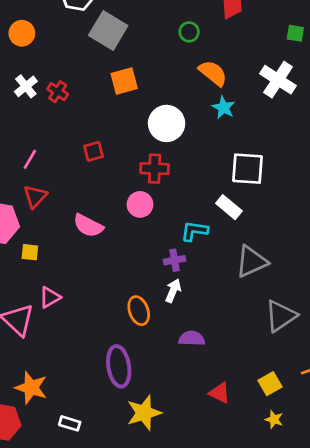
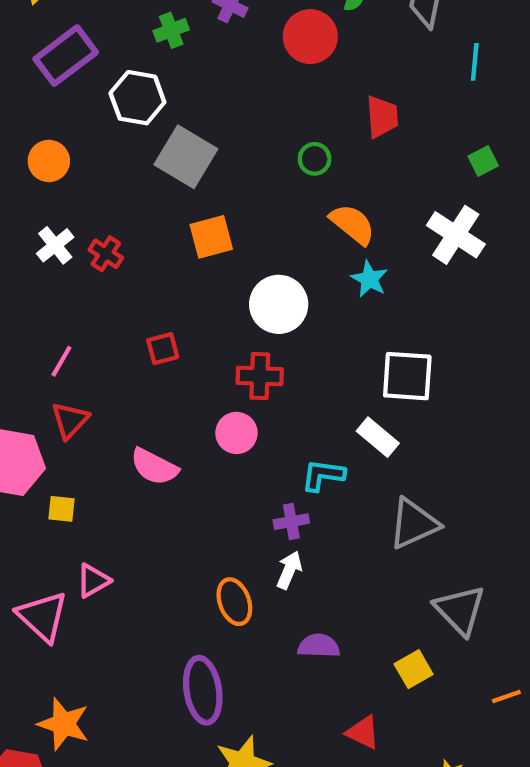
green square: (295, 33) -> (483, 161), turned -36
gray triangle: (281, 316) -> (460, 610), turned -40
yellow square: (270, 384) -> (414, 669), moved

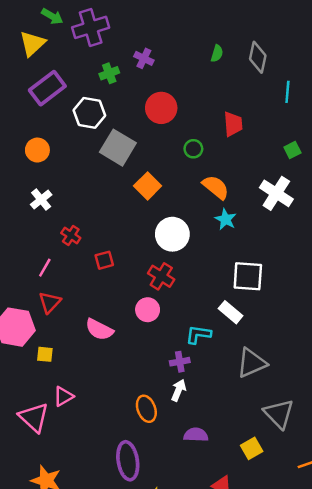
red circle: (310, 37) -> (161, 108), moved
orange square: (211, 237) -> (148, 186), moved, turned -30
red cross: (106, 254) -> (71, 235), moved
red cross: (260, 376) -> (161, 276), turned 30

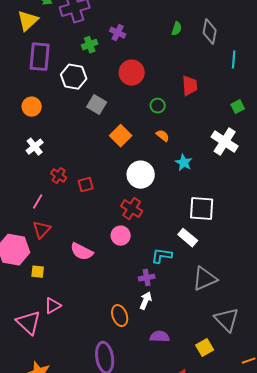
purple rectangle: (47, 88) -> (40, 57), turned -48
gray square: (118, 148) -> (97, 105), size x0.7
orange semicircle: (216, 187) -> (163, 136), moved, size x0.6
red square: (104, 260) -> (86, 185), moved

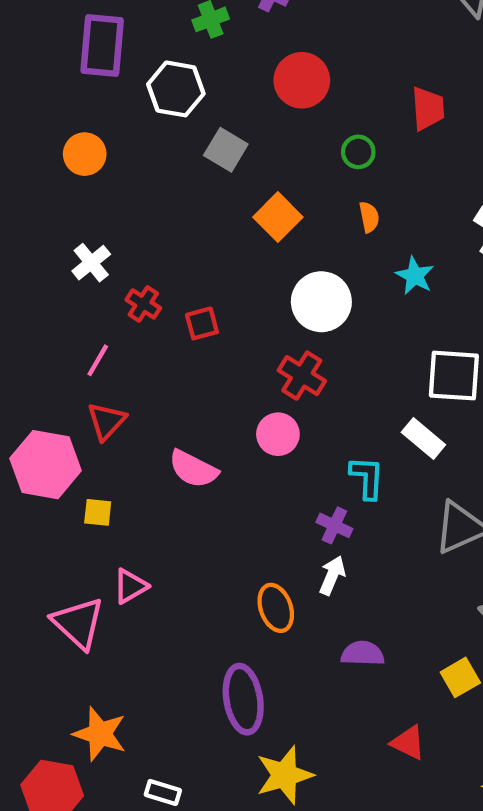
orange semicircle: (163, 136) -> (369, 217), turned 40
white cross: (35, 147) -> (91, 263), moved
cyan L-shape: (162, 256) -> (367, 478), turned 85
purple cross: (147, 278) -> (334, 525), turned 35

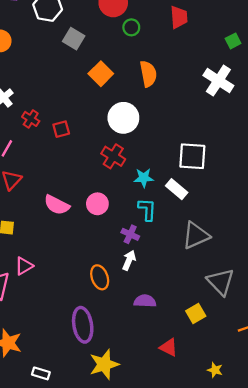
green circle: (358, 152) -> (131, 27), moved
orange semicircle: (369, 217) -> (148, 74), size x1.6
cyan star: (415, 276) -> (144, 178), moved, turned -30
pink circle: (278, 434) -> (97, 204), moved

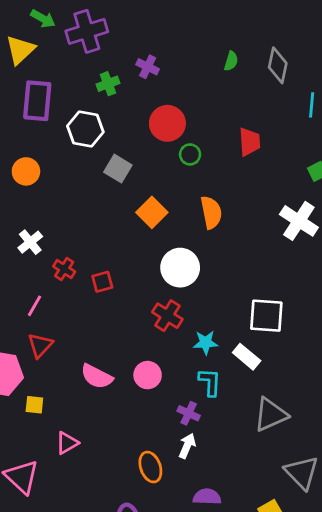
pink triangle: (24, 266) -> (67, 443), moved

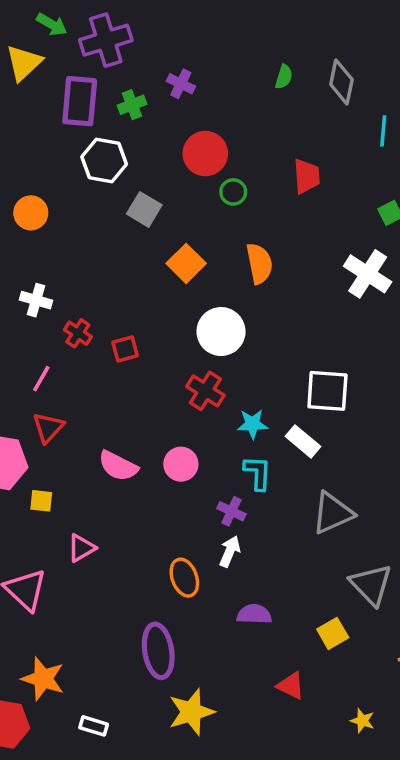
purple rectangle: (37, 101) -> (80, 101), moved
white cross: (30, 242) -> (36, 300), turned -35

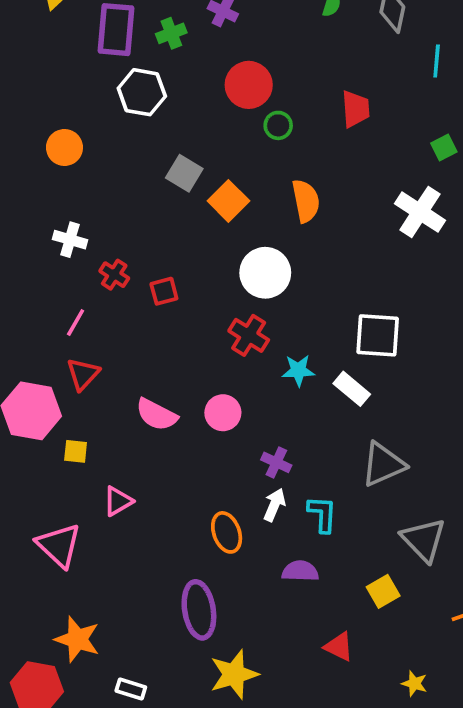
gray square: (144, 209) -> (184, 173), moved
cyan L-shape: (258, 473) -> (322, 514), moved

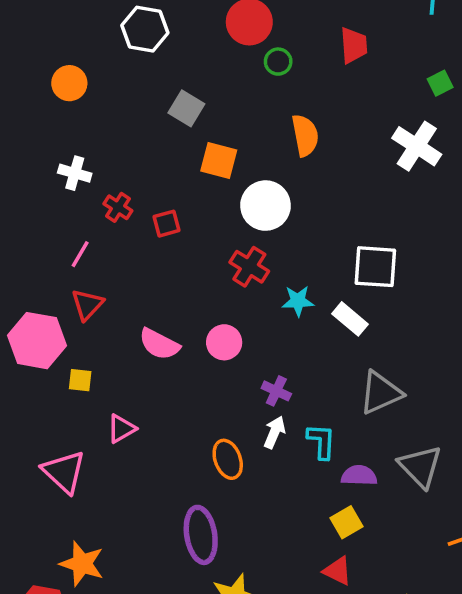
orange square: (228, 201) -> (219, 161), moved, turned -30
purple semicircle: (300, 571) -> (359, 475), moved
yellow square: (383, 591) -> (346, 522), moved

